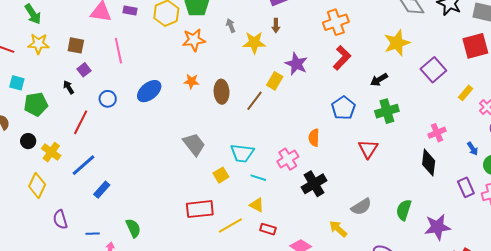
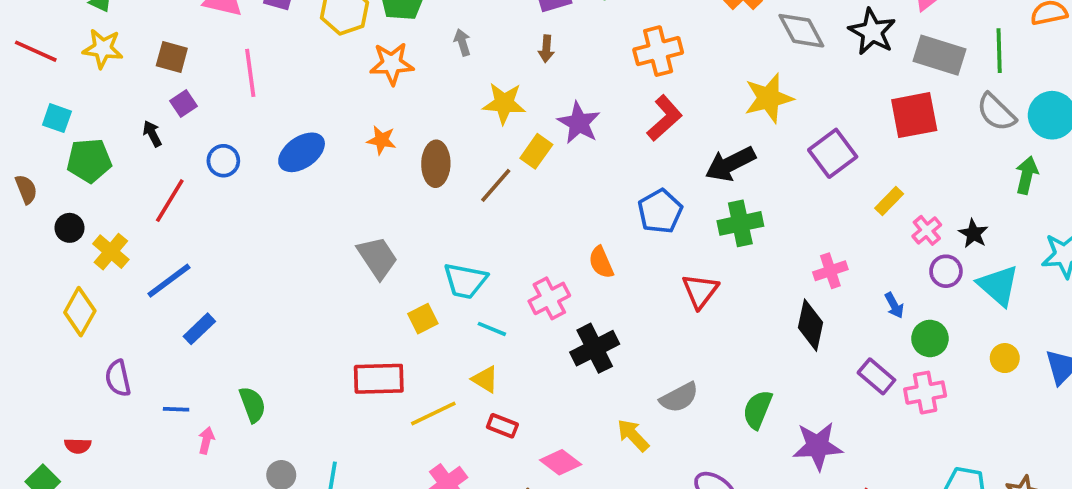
yellow star: (254, 43) -> (504, 103), moved
black arrow: (379, 80) -> (730, 164), size x1.5
orange semicircle: (314, 138) -> (601, 262), turned -30
purple rectangle: (466, 187) -> (876, 376), turned -30

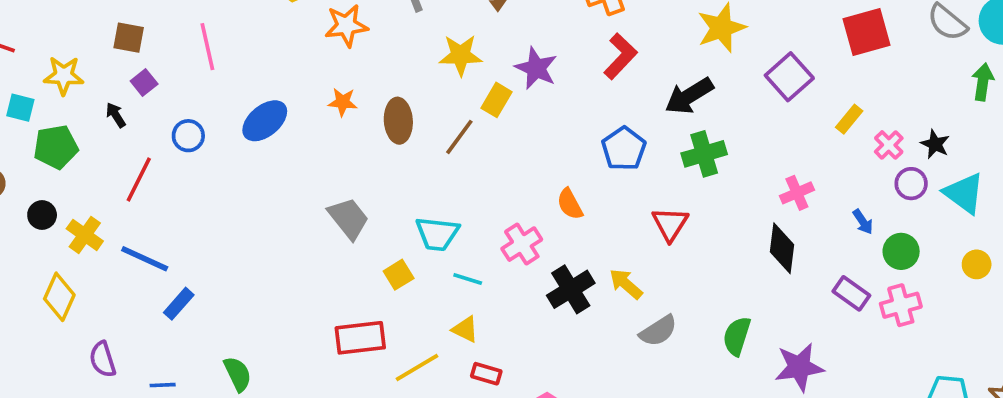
yellow star: (103, 49) -> (64, 76), moved
blue line: (169, 281) -> (145, 259), turned 66
yellow arrow: (633, 435) -> (626, 284), moved

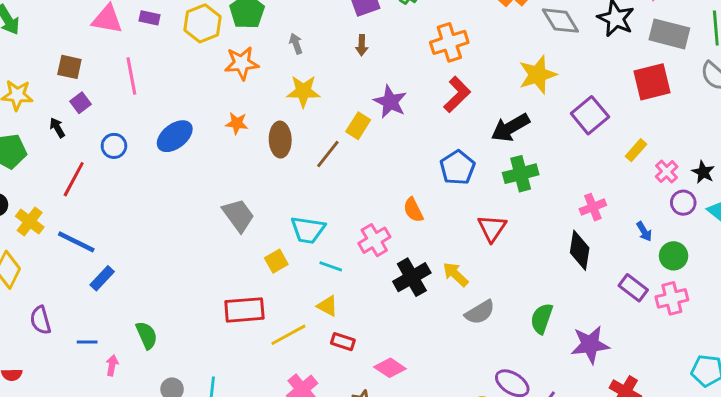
yellow star: (461, 55) -> (303, 91), moved

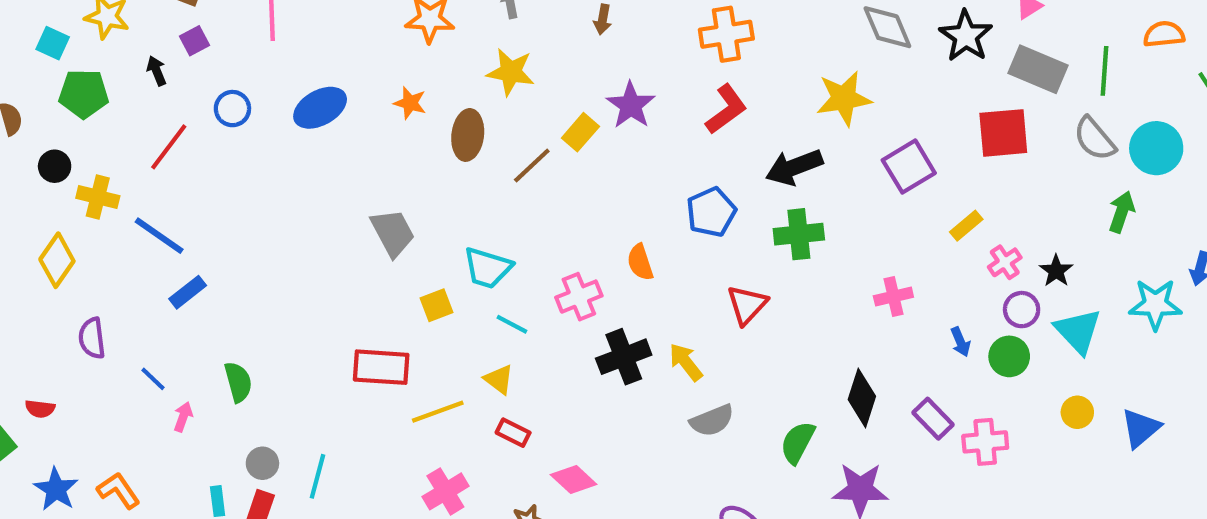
yellow cross: (30, 222) -> (98, 197), turned -32
black diamond: (580, 250) -> (862, 398), moved
green circle: (674, 256) -> (1009, 356), moved
blue line: (87, 342) -> (153, 379), turned 36

